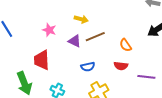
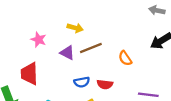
red semicircle: (121, 66) -> (105, 84), moved

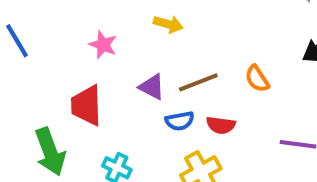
brown line: (91, 48) -> (198, 82), moved
purple triangle: (67, 53) -> (152, 87), moved

